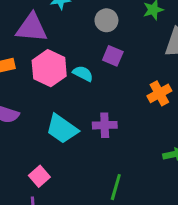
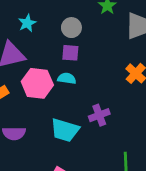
purple square: (113, 56) -> (70, 53), moved

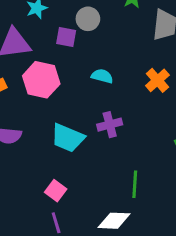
purple square: (70, 53) -> (66, 37), moved
cyan semicircle: (67, 78) -> (102, 76), moved

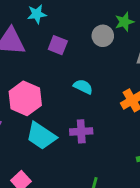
gray circle: (88, 19) -> (103, 36), moved
pink hexagon: (41, 80) -> (25, 98), moved

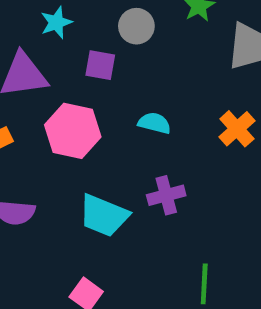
gray circle: (103, 36) -> (136, 26), moved
pink hexagon: (25, 98) -> (73, 131), moved

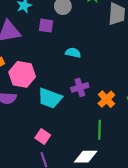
orange cross: (237, 129) -> (106, 99), moved
pink hexagon: (73, 131) -> (22, 74), moved

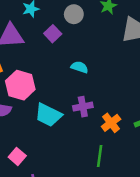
purple square: (46, 26) -> (53, 34), turned 32
pink square: (43, 137) -> (17, 156), moved

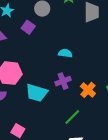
cyan semicircle: (80, 67) -> (65, 53), moved
green line: (100, 156) -> (72, 117), moved, turned 48

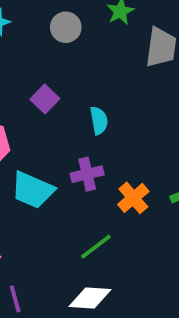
purple square: (28, 27) -> (45, 99), moved
cyan semicircle: (65, 53) -> (99, 120), turned 64

